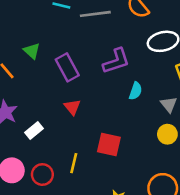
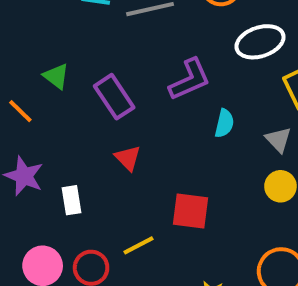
white rectangle: (34, 130) -> (72, 200), turned -54
yellow line: (74, 163) -> (138, 245), turned 54

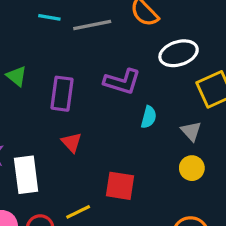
purple L-shape: (190, 79) -> (122, 82), turned 39
purple rectangle: (114, 97) -> (62, 94), turned 40
white rectangle: (72, 200) -> (26, 175), size x1.6

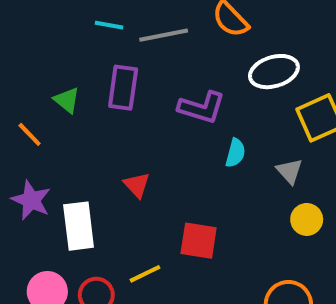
purple rectangle: (62, 94) -> (123, 88), moved
yellow circle: (192, 168) -> (307, 219), moved

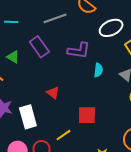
cyan line: (109, 25) -> (11, 22), moved
purple rectangle: (123, 88) -> (39, 47), turned -35

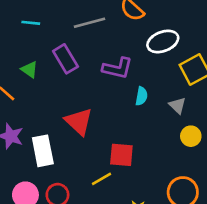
red triangle: (53, 93) -> (79, 121), size x1.6
yellow line: (63, 135) -> (101, 179), moved

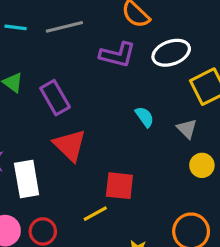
gray line: (89, 23) -> (64, 27), moved
purple rectangle: (65, 59) -> (55, 98), moved
purple L-shape: (117, 68) -> (117, 55), moved
cyan semicircle: (141, 96) -> (145, 117), turned -48

